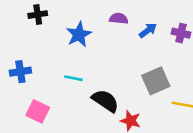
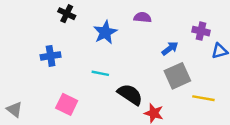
black cross: (38, 15) -> (67, 14), turned 35
blue arrow: (148, 30) -> (170, 48), moved
blue cross: (20, 72) -> (51, 56), moved

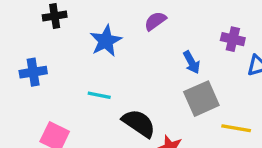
black cross: (67, 14) -> (55, 16), turned -35
purple semicircle: (143, 17) -> (155, 21), turned -42
blue arrow: (170, 48) -> (192, 62), turned 98

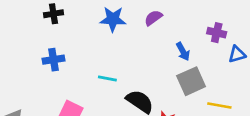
black cross: (55, 16) -> (53, 14), moved
blue star: (106, 41) -> (113, 19), moved, turned 30

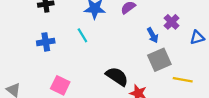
purple cross: (217, 33) -> (172, 22), moved, turned 32
cyan line: (107, 79) -> (82, 35), moved, turned 48

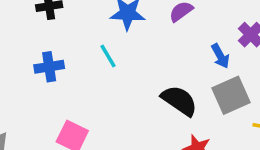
black semicircle: (117, 76) -> (179, 101), moved

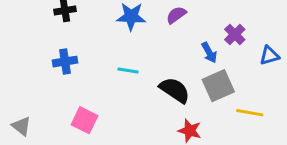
cyan line: (108, 56) -> (128, 71), moved, turned -50

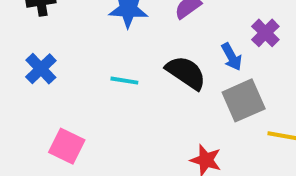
blue cross: (65, 62) -> (41, 69), turned -35
black semicircle: (175, 90) -> (186, 73), moved

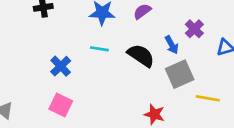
blue cross: (41, 69) -> (61, 66), moved
cyan line: (124, 81) -> (99, 49), moved

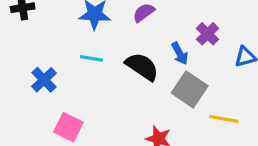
gray square: (180, 74) -> (190, 89), turned -32
pink square: (61, 105) -> (68, 127), moved

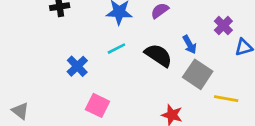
purple cross: (208, 34) -> (223, 26), moved
cyan line: (91, 58) -> (116, 49), turned -36

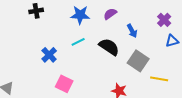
purple cross: (223, 26) -> (164, 20), moved
blue arrow: (190, 45) -> (132, 31), moved

